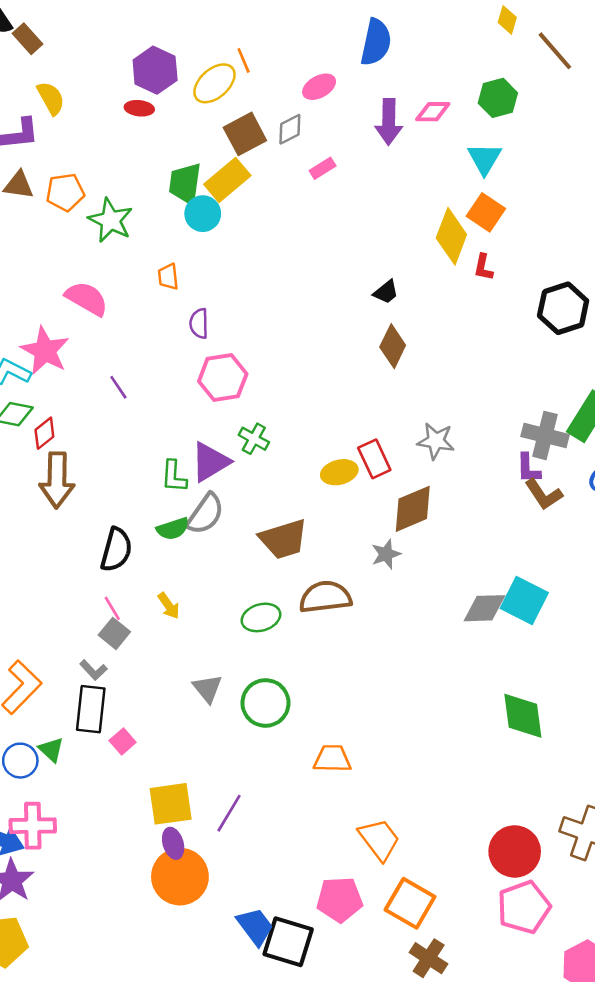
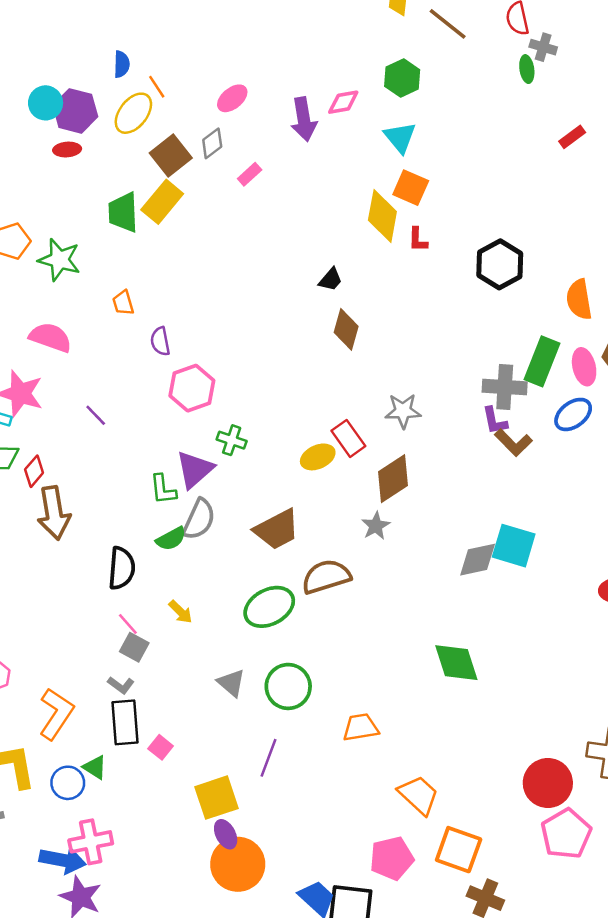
blue semicircle: (376, 42) -> (122, 64), moved, size x0.6
cyan circle: (203, 214) -> (46, 103), moved
green ellipse: (261, 617) -> (269, 607), size x1.4
green diamond: (523, 716) -> (456, 663), moved
purple line: (229, 813) -> (269, 758), moved

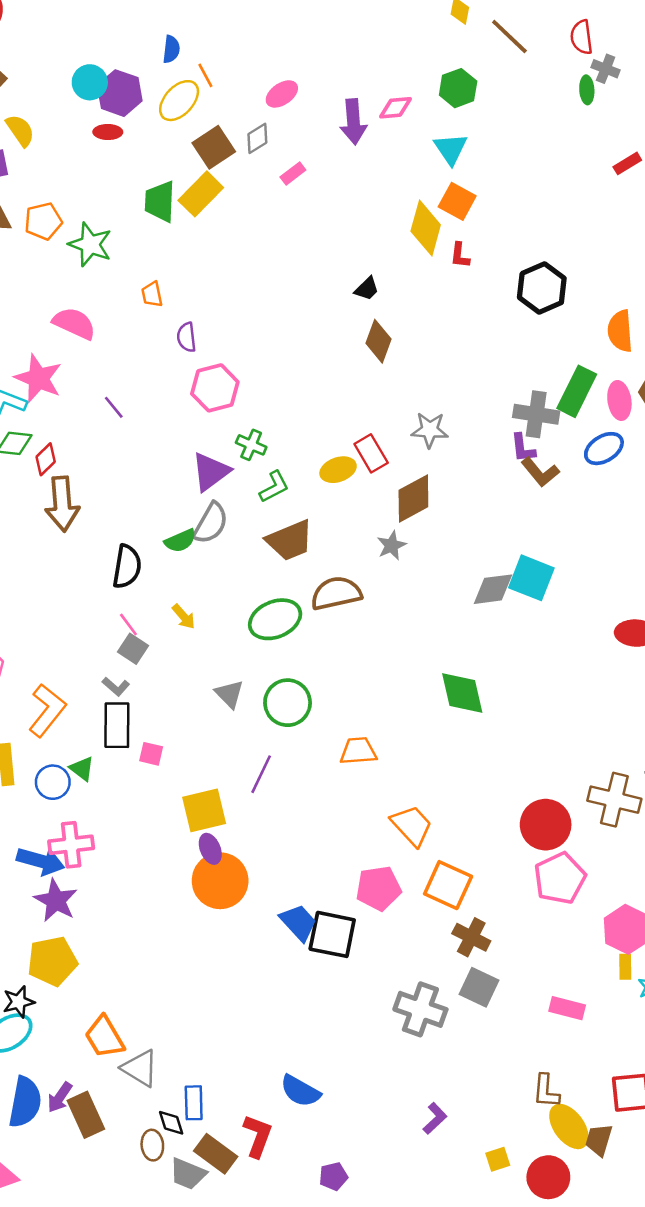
green L-shape: (163, 489) -> (274, 487), moved, turned -116
pink square: (161, 747) -> (151, 754), turned -30

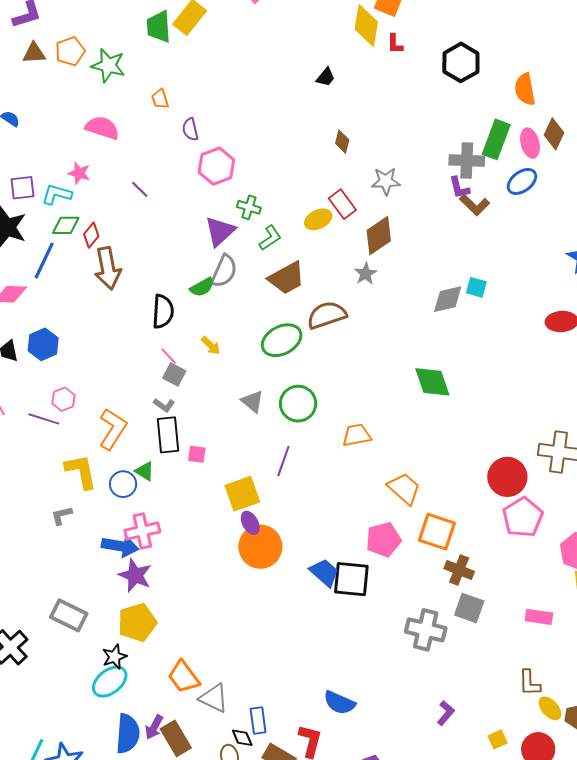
brown diamond: (378, 341) -> (342, 142), moved, size x0.7
pink star: (38, 378) -> (79, 173), size x0.6
cyan square: (531, 578) -> (476, 287), size x0.6
yellow ellipse: (569, 1126) -> (550, 708), size x0.7

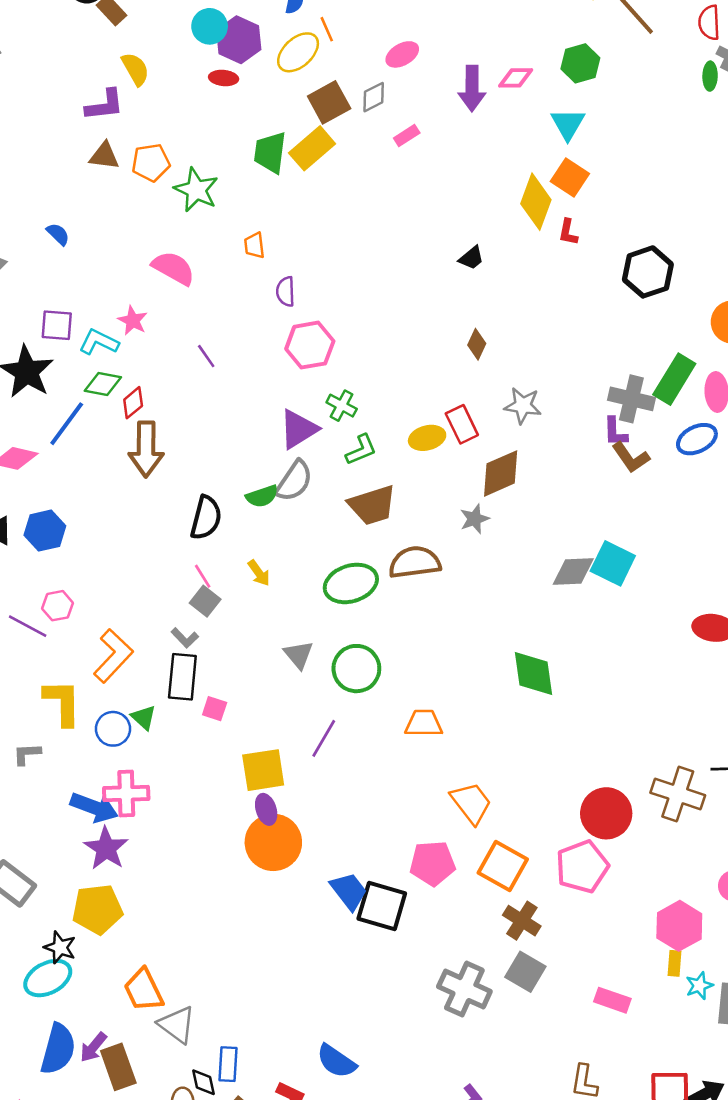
cyan square: (476, 287) -> (613, 563), size x1.6
pink pentagon: (523, 517) -> (582, 867), moved
black star: (115, 657) -> (60, 947), turned 30

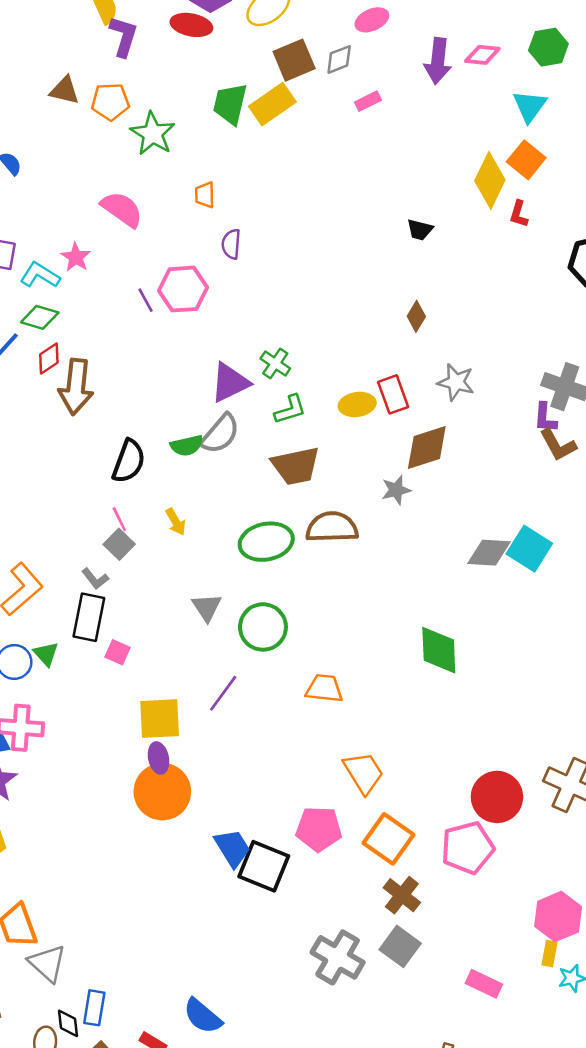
red ellipse: (224, 78) -> (191, 25), size x1.4
purple L-shape: (105, 105) -> (123, 36), moved, turned -72
black trapezoid: (471, 258) -> (420, 230), turned 48
pink hexagon: (310, 345) -> (183, 289), moved
red diamond: (133, 403) -> (49, 359), moved

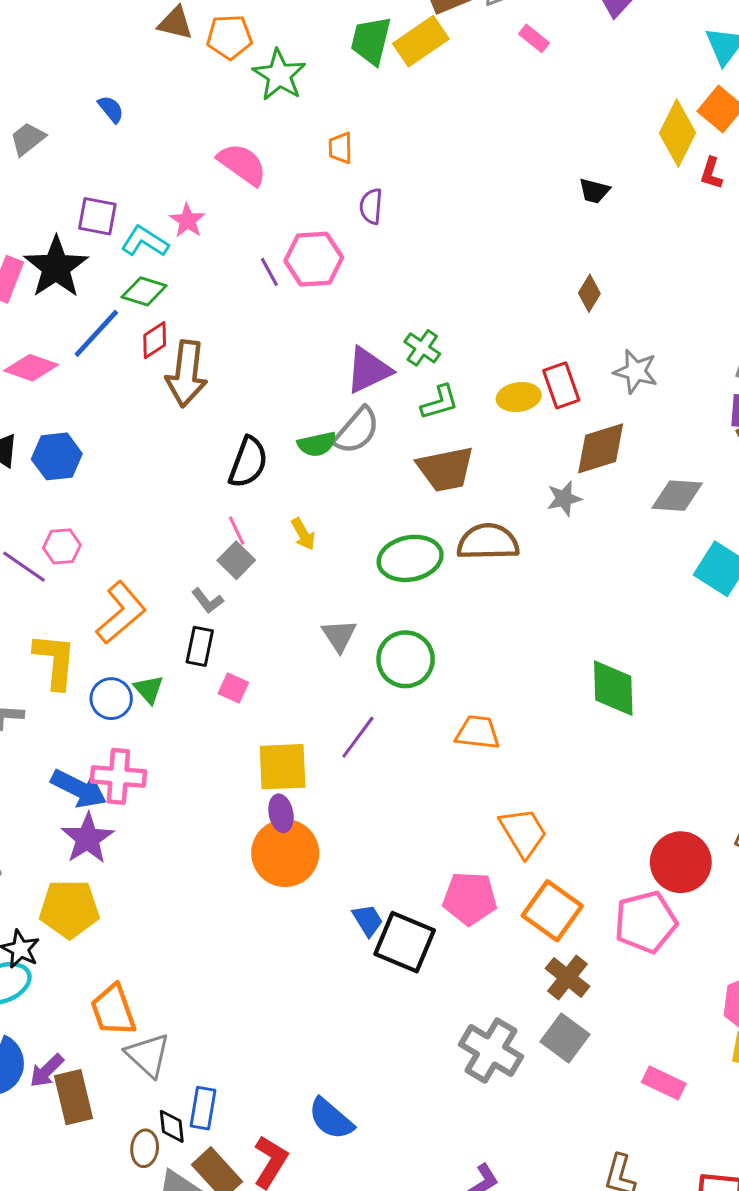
pink rectangle: (368, 101) -> (534, 38), turned 65
gray diamond: (489, 553) -> (677, 496), moved
black rectangle: (89, 617) -> (200, 646), size x0.7
blue trapezoid: (232, 848) -> (368, 920), size x0.7

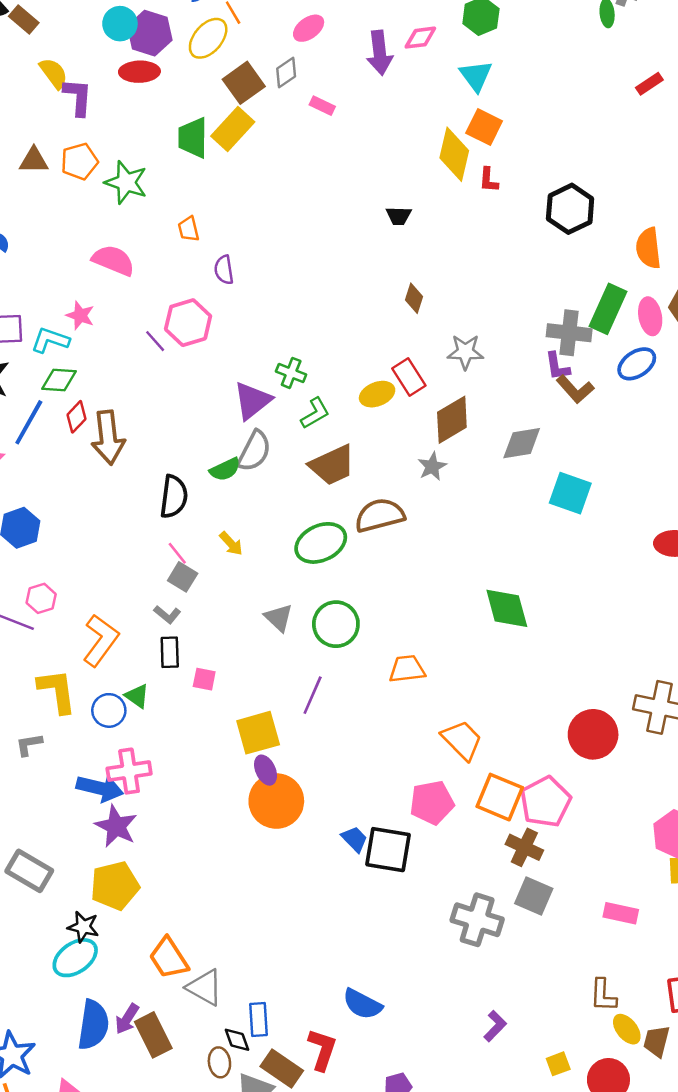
pink pentagon: (646, 922) -> (545, 802), moved

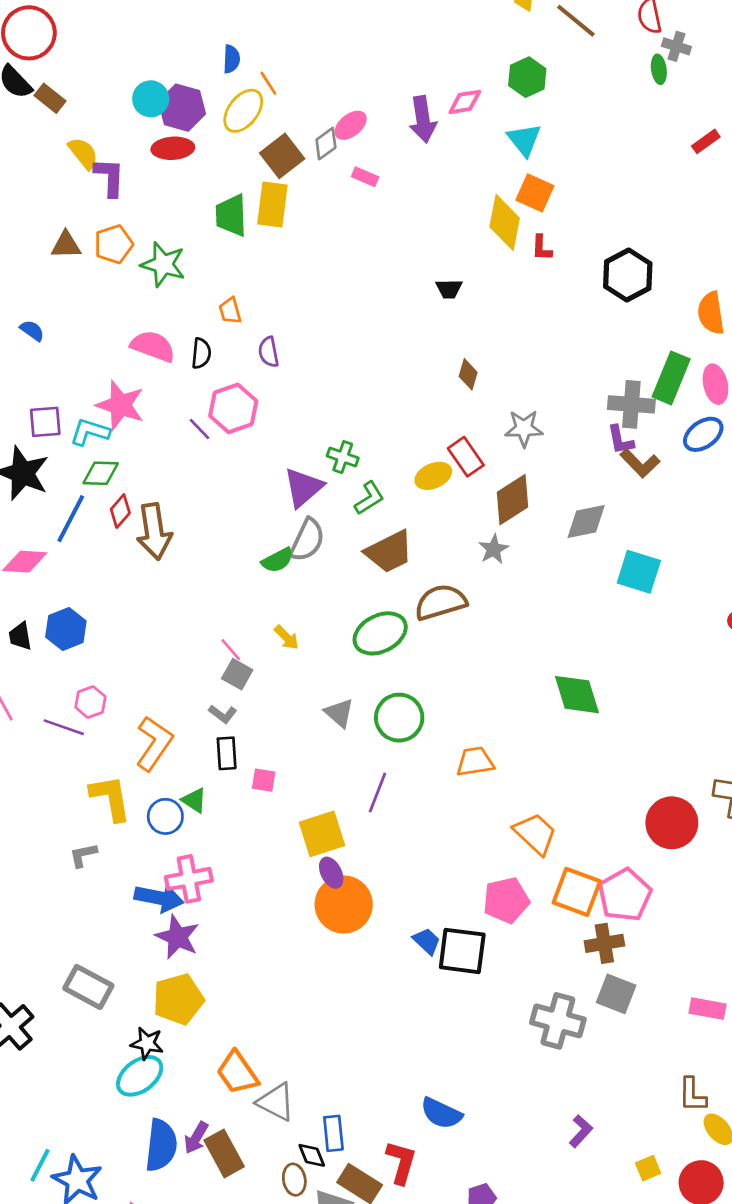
pink ellipse: (309, 28) -> (351, 125), moved
yellow rectangle: (233, 129) -> (272, 205), turned -33
pink star: (80, 315) -> (120, 405), size x1.6
black semicircle: (174, 497) -> (201, 353), moved, size x0.7
brown cross: (524, 847) -> (604, 943), turned -33

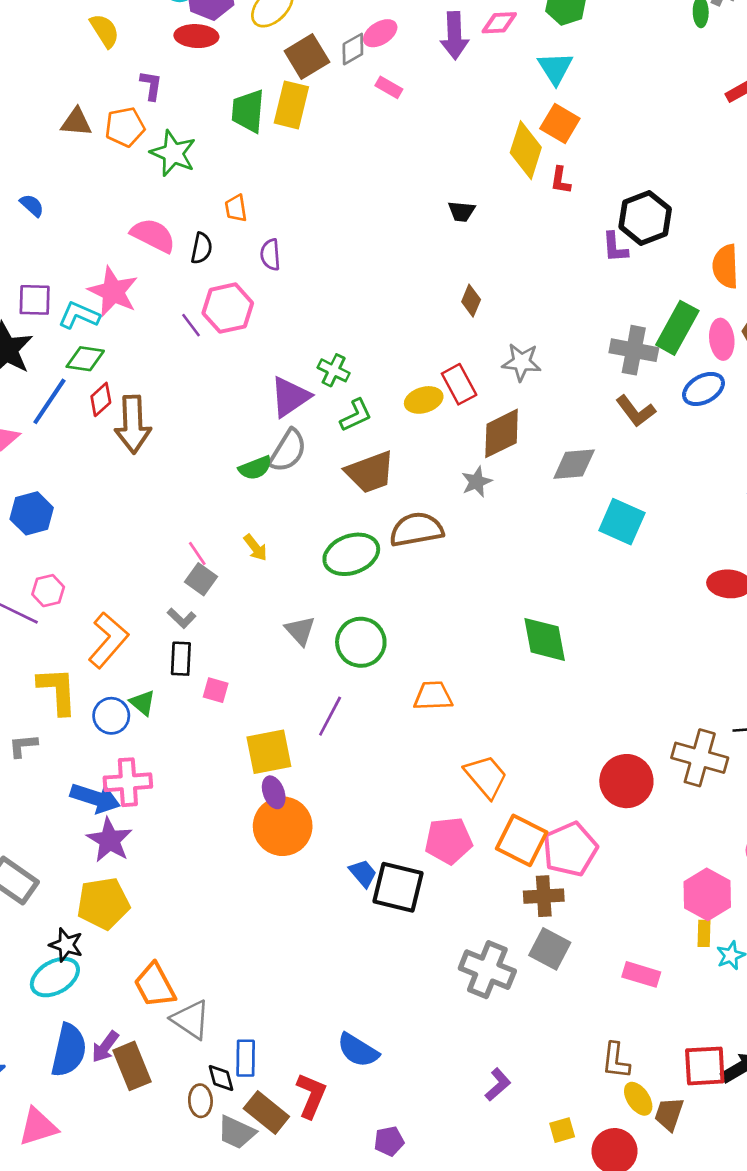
purple L-shape: (110, 177) -> (151, 85), moved, size x0.7
purple L-shape: (620, 440) -> (615, 247), moved

